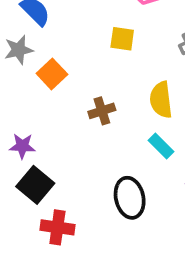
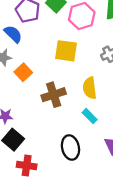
yellow square: (122, 39) -> (66, 51), size x1.5
brown cross: (102, 111) -> (54, 95), size x1.5

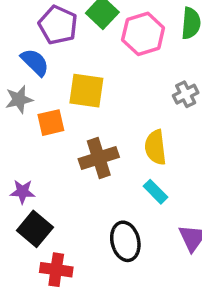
yellow square: (66, 51) -> (86, 91), moved
orange square: (23, 72) -> (51, 123), turned 30

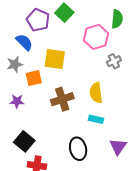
pink hexagon: (143, 34) -> (96, 37), moved
purple star: (23, 192) -> (17, 101), moved
cyan rectangle: (155, 192) -> (96, 119), turned -32

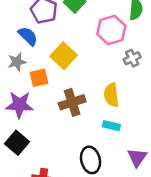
yellow square: (55, 59) -> (64, 56), turned 35
purple star: (17, 101) -> (19, 105), size x1.6
black square: (24, 141) -> (17, 143), moved

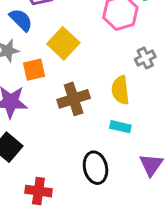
gray cross: (132, 58) -> (145, 58), moved

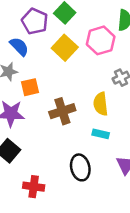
yellow square: (63, 43) -> (65, 48), moved

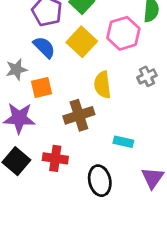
blue semicircle: (19, 46) -> (44, 47), moved
yellow semicircle: (101, 104) -> (103, 85), moved
red cross: (34, 187) -> (55, 158), moved

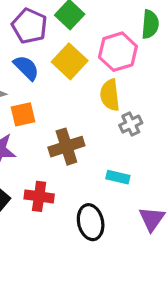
gray cross: (147, 76) -> (131, 124), moved
yellow semicircle: (103, 85) -> (110, 95), moved

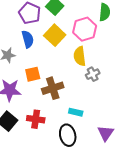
blue semicircle: (26, 68) -> (28, 39), turned 30
orange square: (23, 114) -> (33, 74), moved
cyan rectangle: (118, 177) -> (76, 112), moved

